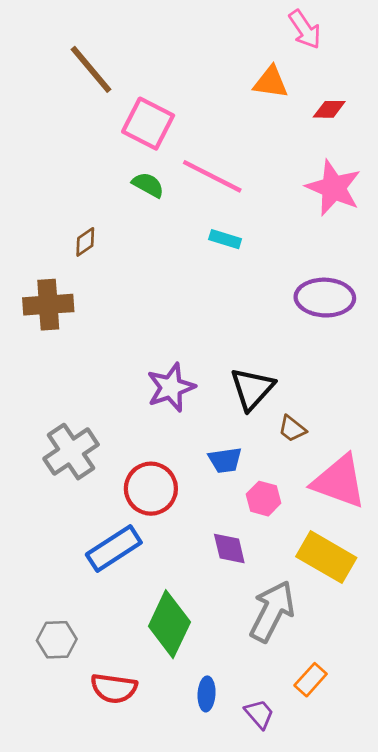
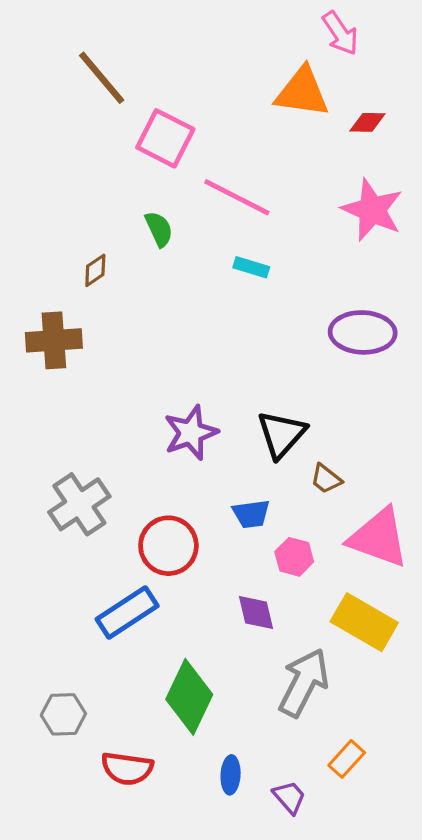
orange triangle: (271, 82) -> (302, 92), size x1.4
green semicircle: (148, 185) -> (159, 229), moved, turned 36

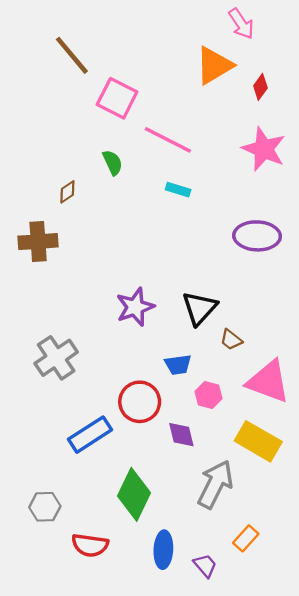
orange triangle: (302, 92) -> (214, 65), turned -39
red diamond: (367, 122) -> (260, 87), turned -55
red circle: (168, 546) -> (140, 402), moved
blue ellipse: (231, 775) -> (163, 550), size x1.4

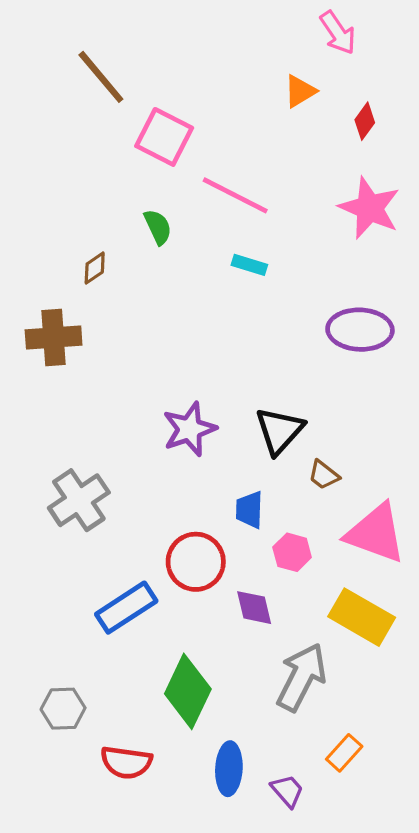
orange triangle: (214, 65) -> (300, 91), size x0.6
blue trapezoid: (178, 365) -> (249, 510), turned 100

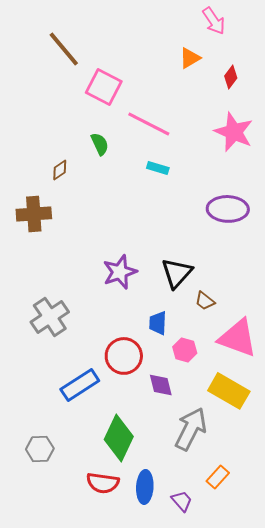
red semicircle: (126, 762) -> (103, 483), moved

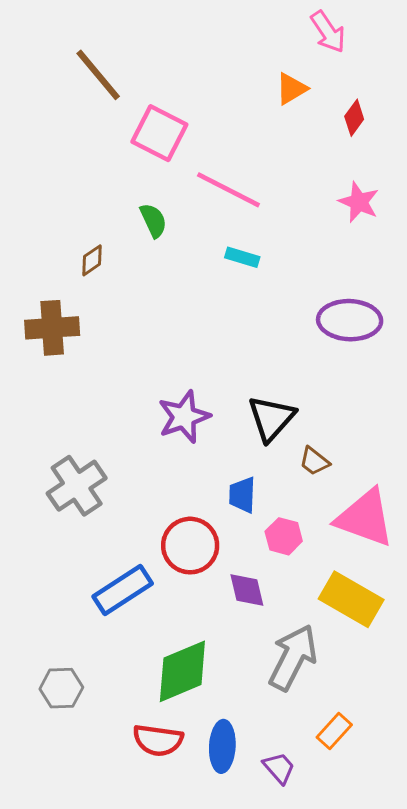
pink star: (234, 132) -> (359, 202), size x0.7
green diamond: (119, 438) -> (182, 671), turned 42

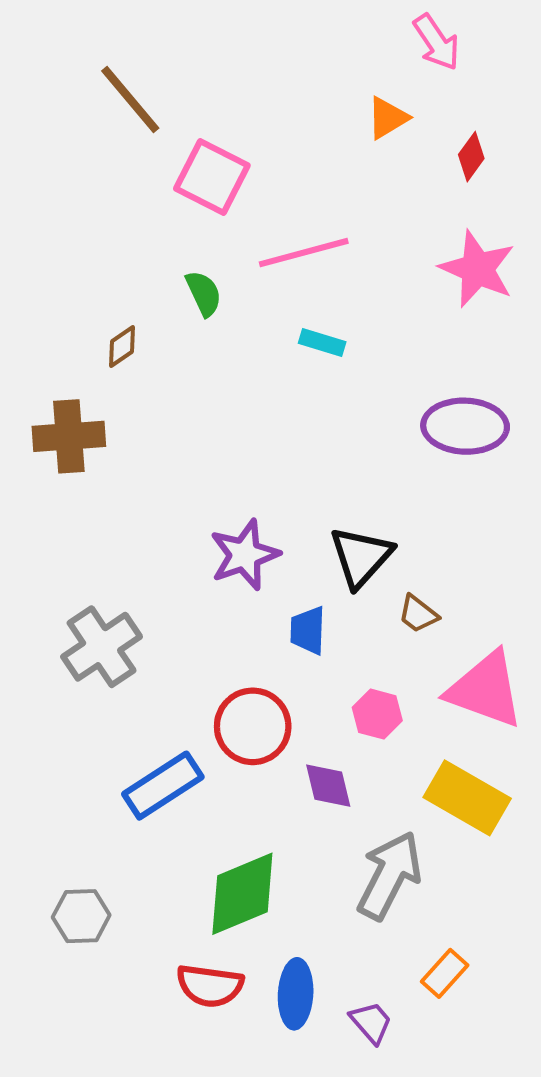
pink line: (228, 190) -> (304, 253), turned -42
pink star: (359, 202) -> (477, 269), size x1.4
blue trapezoid: (242, 495) -> (308, 630), moved

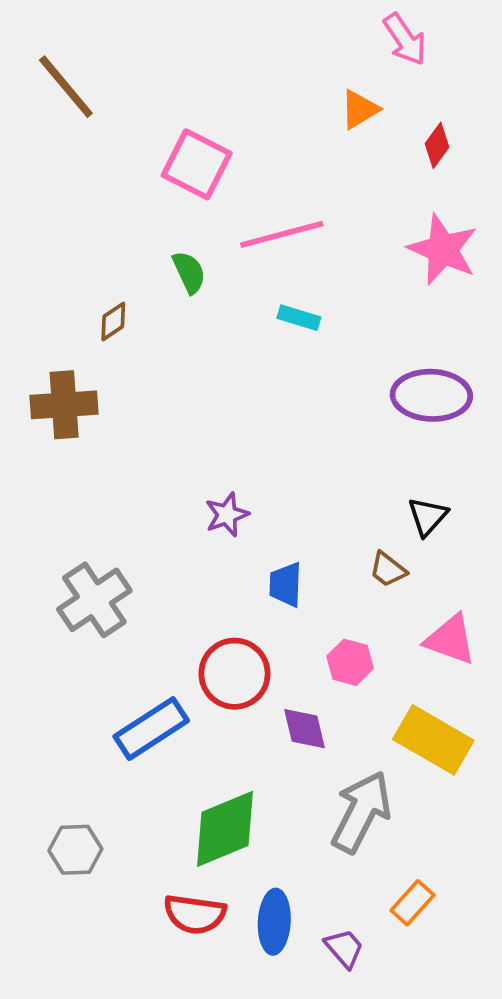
brown line: (130, 99) -> (66, 87), moved
purple star: (245, 555) -> (227, 515), size x0.7
black triangle: (361, 557) -> (428, 517), moved, size x0.7
pink triangle: (485, 690) -> (450, 640), size x0.7

